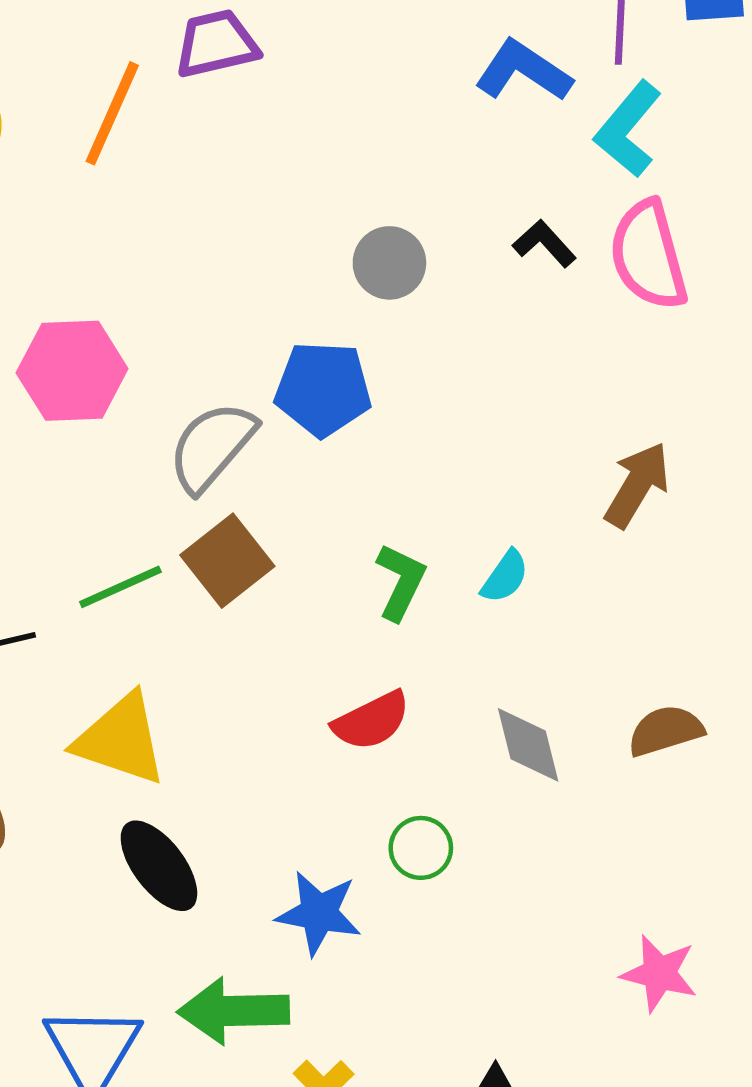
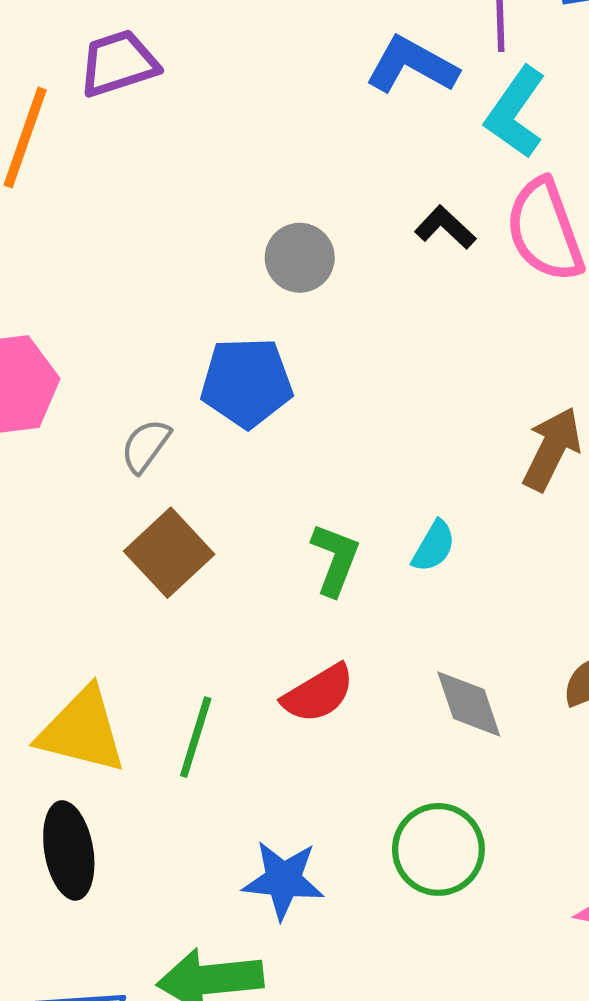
gray semicircle: (212, 447) -> (146, 446), size x0.6
green line: (120, 587) -> (196, 737), moved, turned -44
green circle: (421, 848) -> (438, 849), moved, size x1.5
black ellipse: (159, 866) -> (69, 850), moved, turned 32

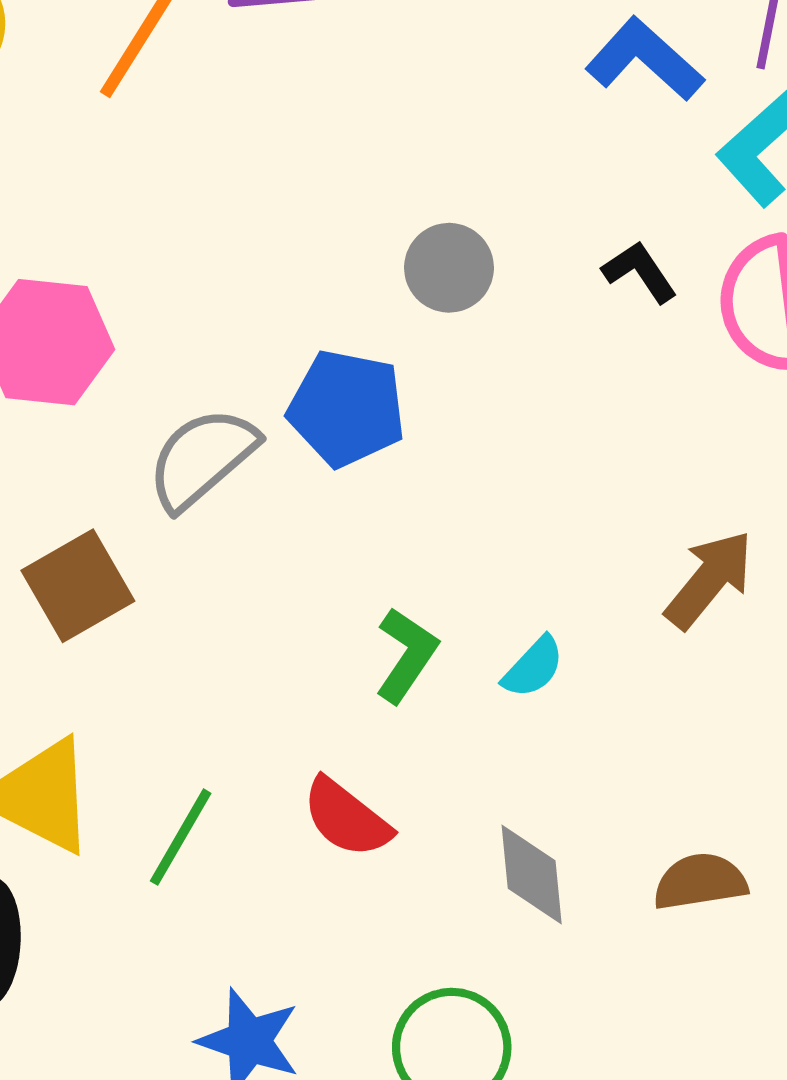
gray semicircle: (146, 446) -> (202, 458), size x1.6
brown square: (169, 553) -> (78, 586), moved
red semicircle: (318, 693) -> (347, 818), turned 56

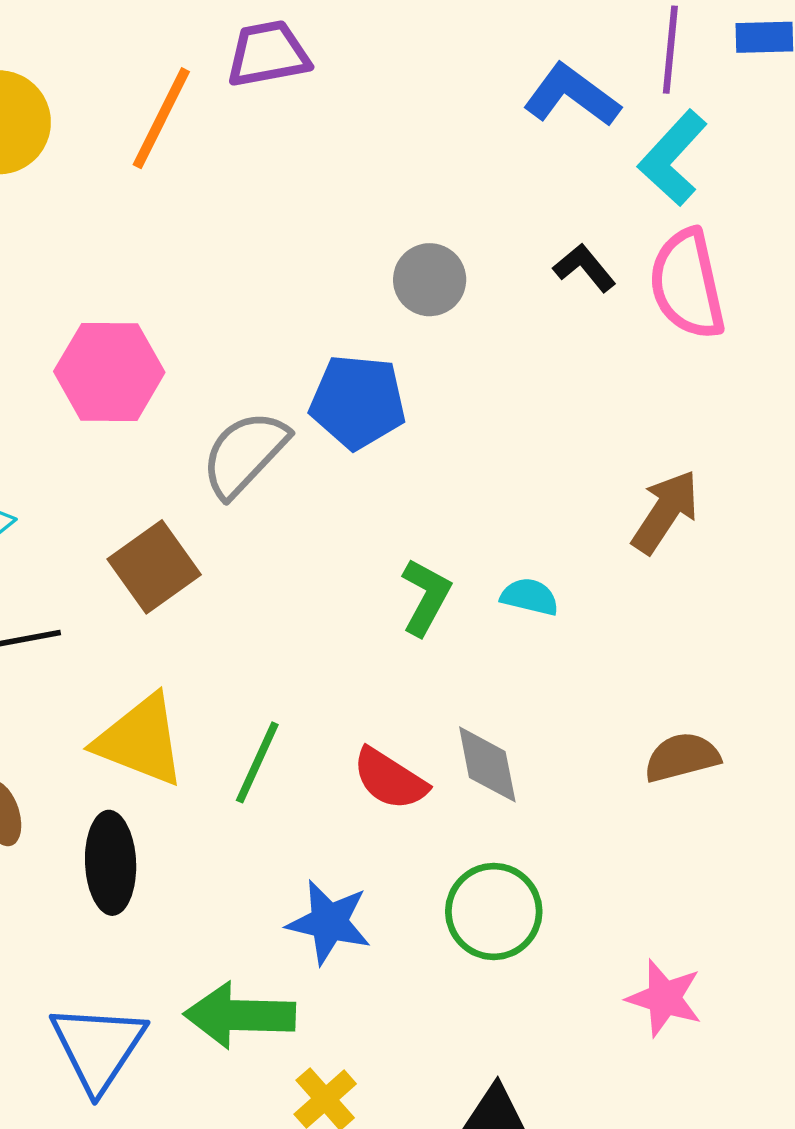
cyan semicircle: (533, 667) -> (530, 597), turned -114
red semicircle: (347, 818) -> (390, 779), moved
gray diamond: (532, 875) -> (487, 764), moved

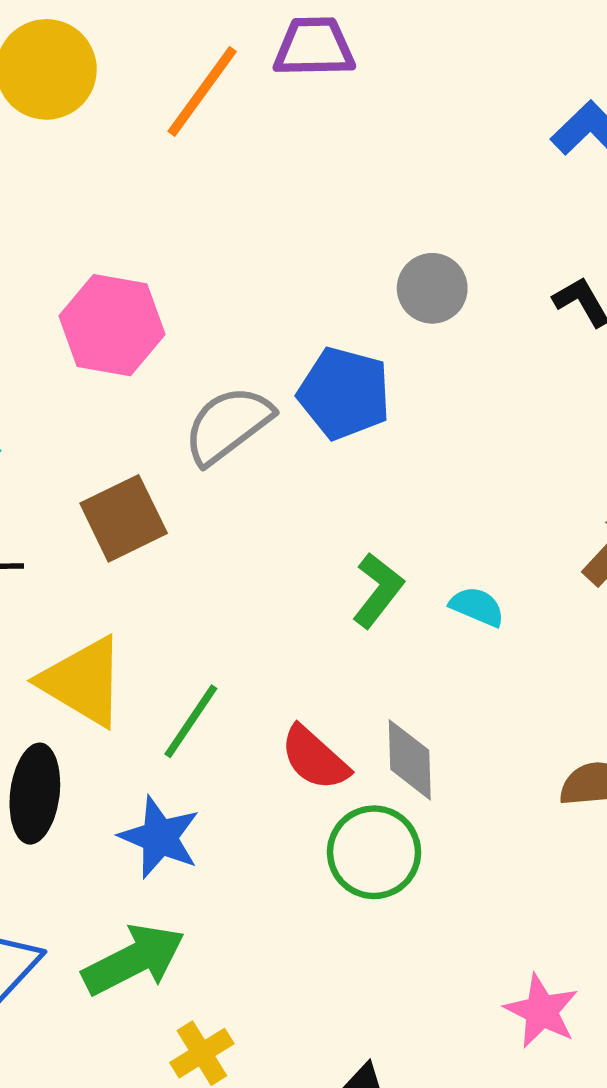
green circle: (494, 911) -> (374, 852), moved
blue star: (329, 922) -> (160, 837), moved
green arrow: (240, 1015) -> (134, 960), turned 142

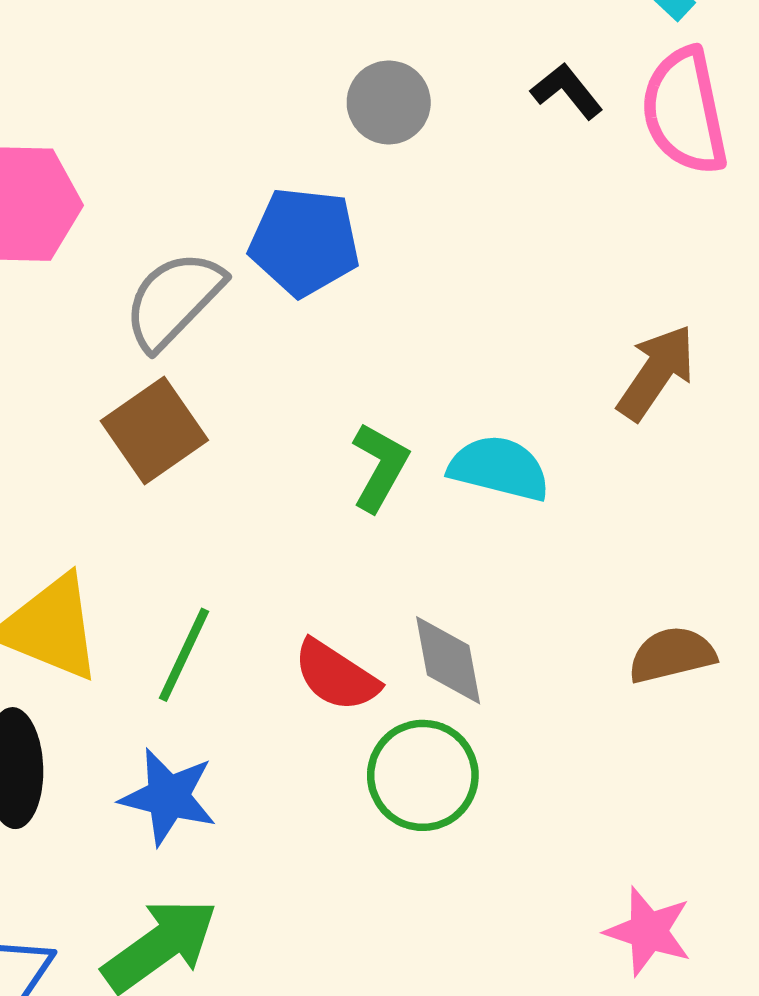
brown square: (124, 518) -> (154, 430), moved
cyan semicircle: (477, 607) -> (499, 468), size x1.5

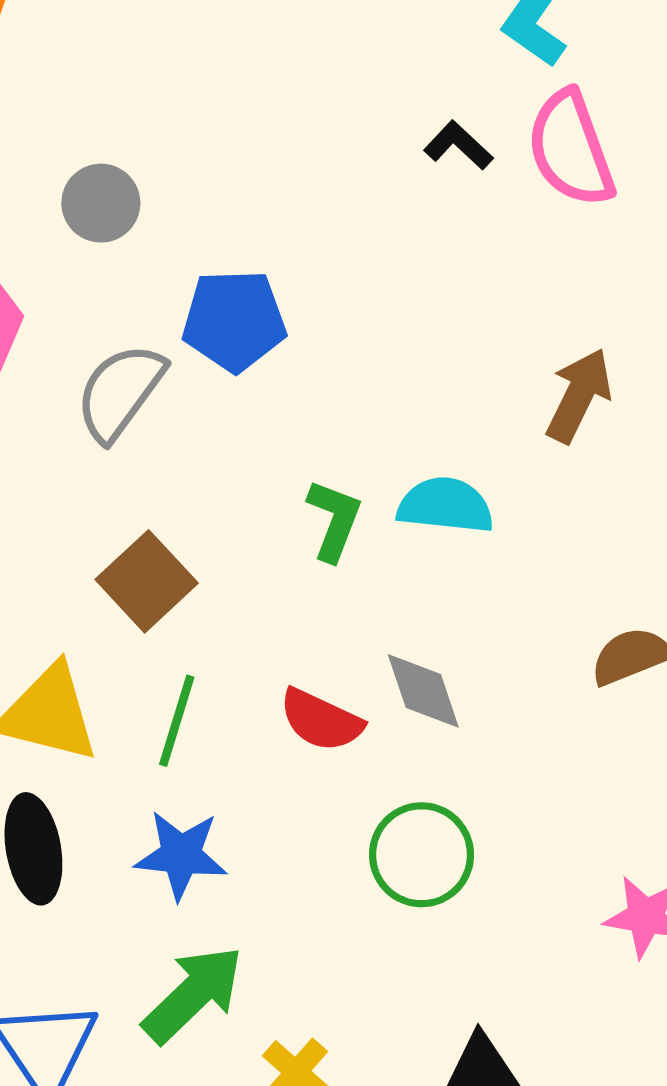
gray circle: (389, 102) -> (101, 203), moved
brown square: (154, 430) -> (147, 581), moved
green circle: (423, 775) -> (422, 855), moved

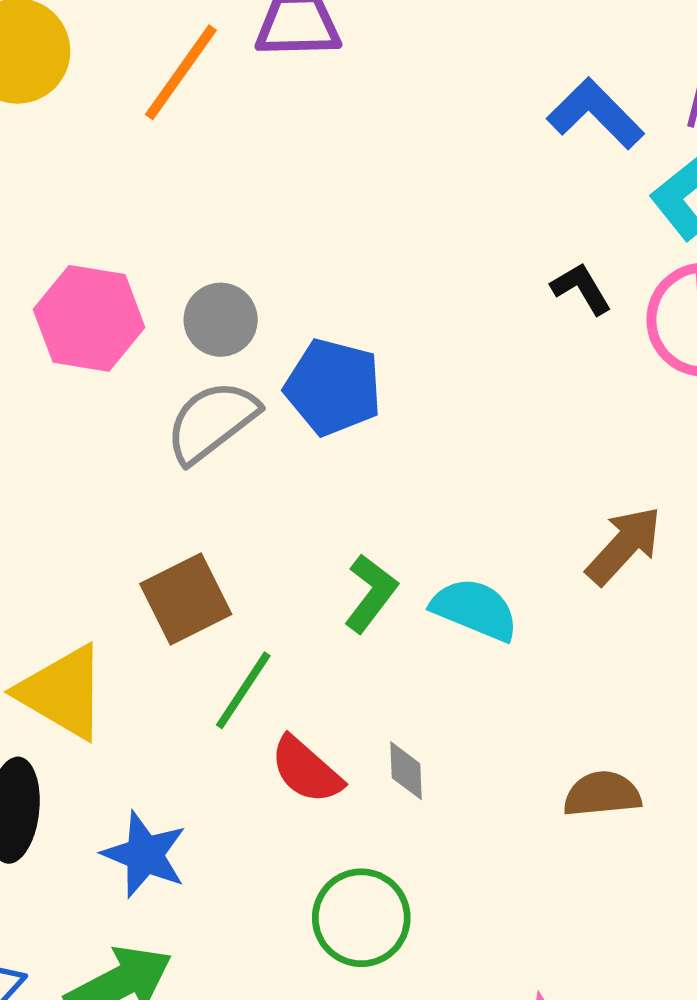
gray circle: (101, 203) -> (221, 320), moved
gray diamond: (423, 691) -> (406, 771), size x0.7
green line: (177, 721) -> (243, 690), moved

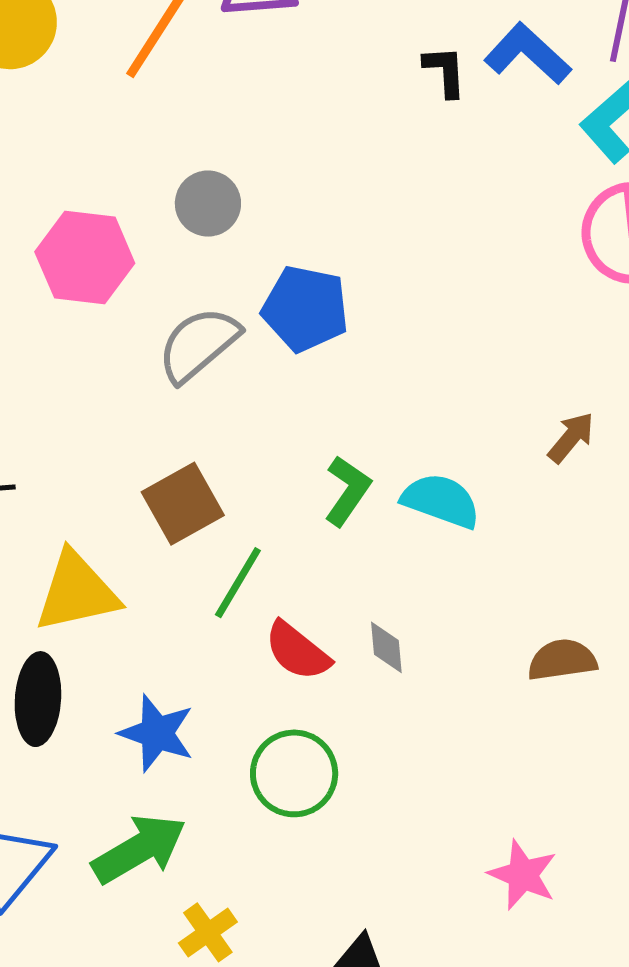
black L-shape: (581, 289) -> (445, 71), moved, turned 30
gray circle: (221, 320) -> (208, 204), moved
brown arrow: (624, 545) -> (571, 437), size x0.7
yellow triangle: (62, 692) -> (77, 592), turned -40
green circle: (361, 918) -> (294, 773), moved

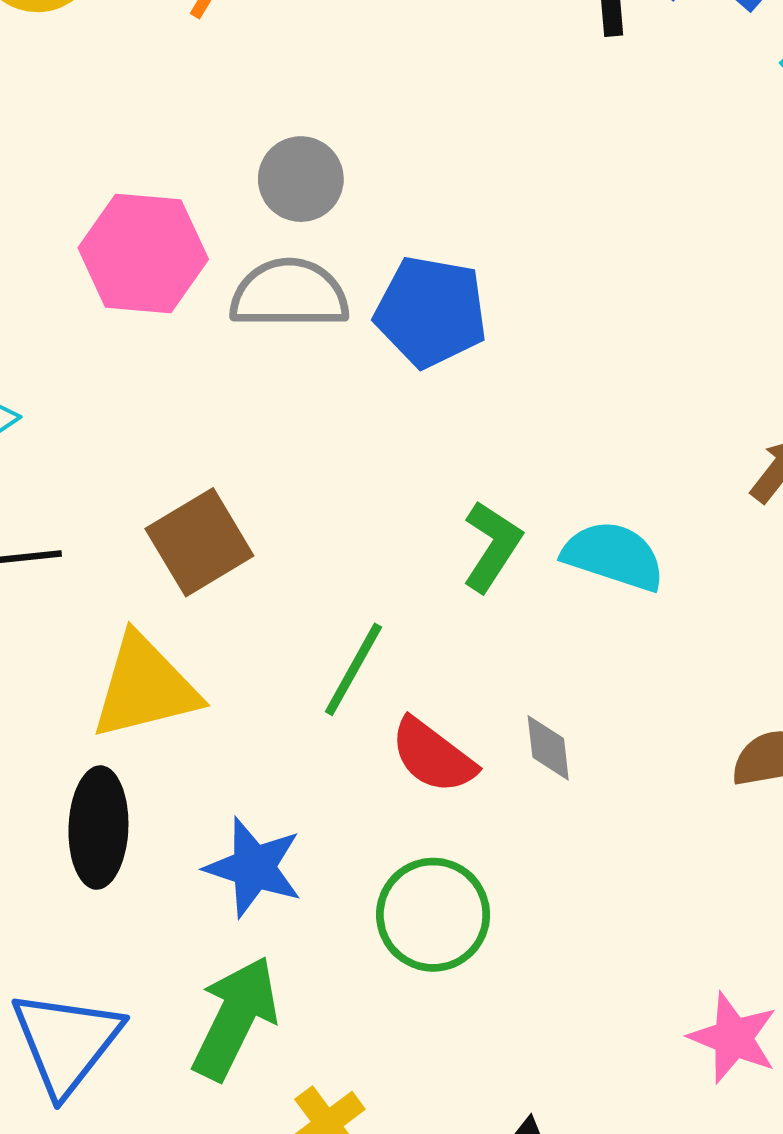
gray semicircle: (198, 344) -> (289, 294), moved, turned 42
brown square: (183, 504) -> (199, 542), moved
green arrow: (139, 849) -> (235, 1018), turned -32

